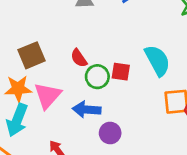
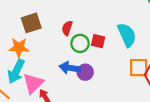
red semicircle: (79, 58) -> (67, 28), turned 48
pink triangle: (48, 96) -> (33, 83), moved
purple circle: (110, 133) -> (85, 72), moved

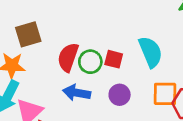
red semicircle: (67, 28) -> (68, 57), moved, size x1.5
purple circle: (85, 72) -> (120, 95), moved

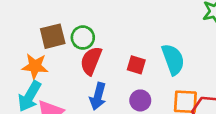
green circle: (90, 62) -> (83, 38), moved
blue arrow: (77, 93) -> (98, 96), turned -88

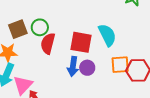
red square: (136, 65) -> (81, 42), size x1.6
blue arrow: (98, 96) -> (73, 66), moved

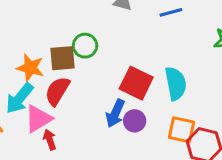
brown square: (18, 29) -> (63, 58), moved
red semicircle: (48, 43) -> (57, 91), moved

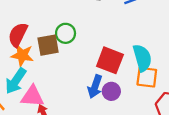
red semicircle: (57, 91) -> (18, 35), moved
pink triangle: (38, 119) -> (32, 96), turned 40
orange square: (181, 130) -> (147, 77), moved

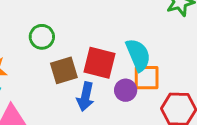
brown square: (48, 45) -> (64, 70), moved
purple circle: (111, 91) -> (126, 90), moved

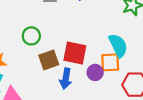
cyan semicircle: (138, 55) -> (118, 45), moved

